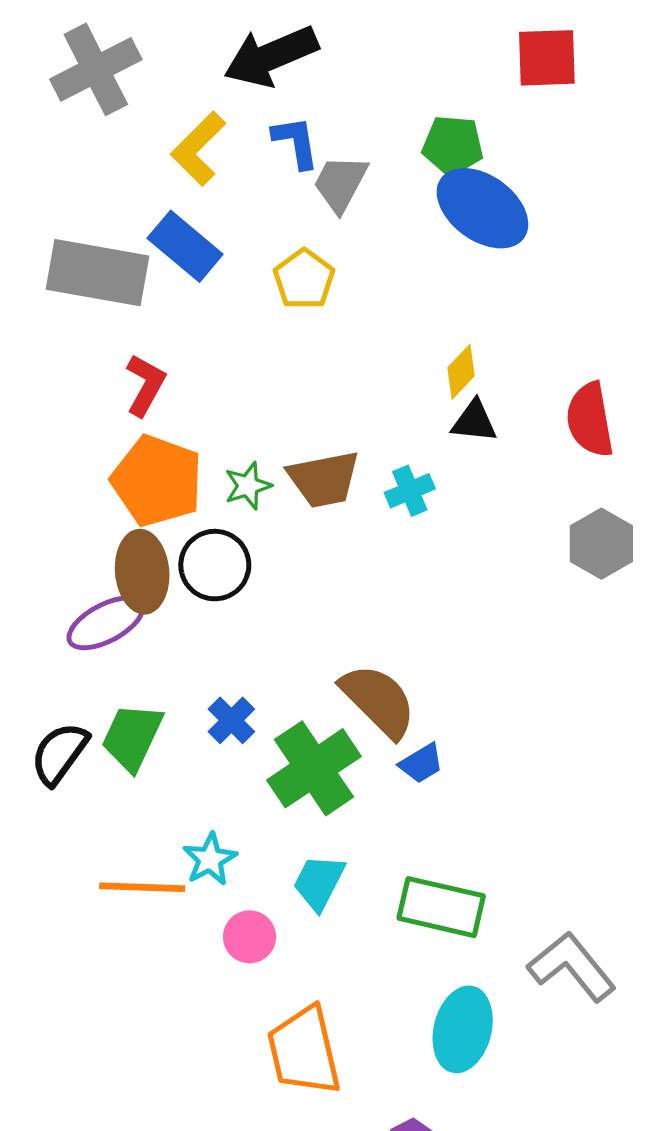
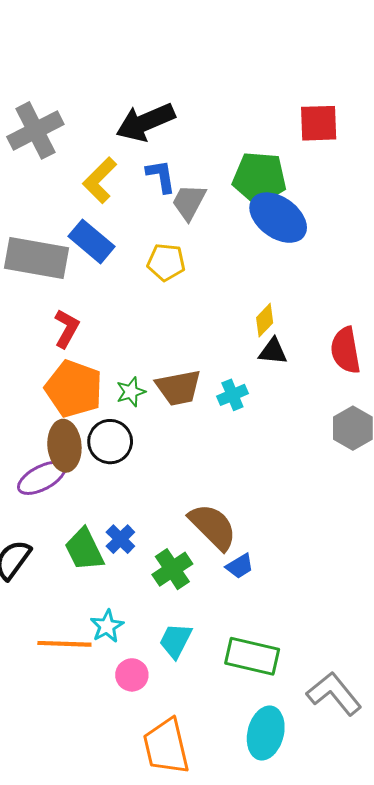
green pentagon: (453, 145) -> (259, 178), size x1.4
yellow pentagon: (304, 279) -> (166, 262), turned -30
green trapezoid: (132, 737) -> (84, 549), moved, turned -51
green cross: (314, 768) -> (172, 569), size x0.7

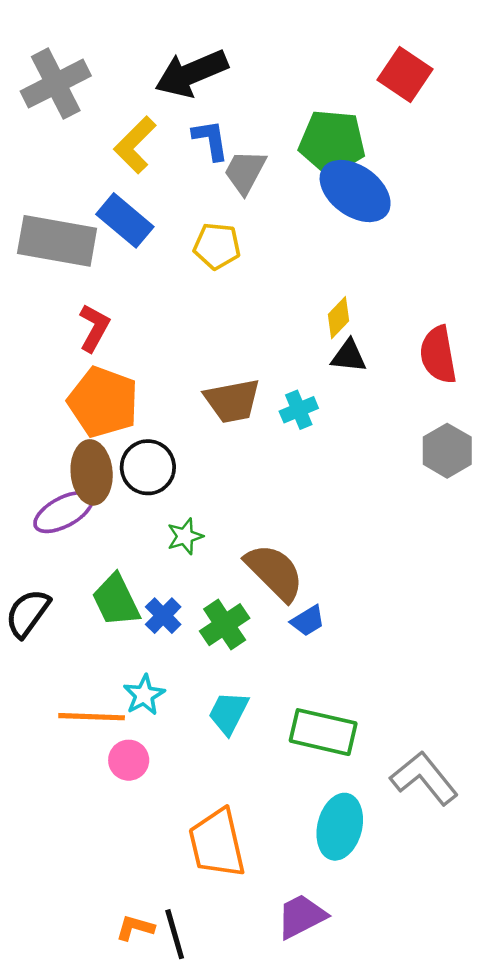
red square: (319, 123) -> (405, 75), turned 36
green star: (131, 392) -> (185, 536), moved
blue cross: (120, 539) -> (163, 616), moved
pink circle: (132, 675) -> (129, 760), moved

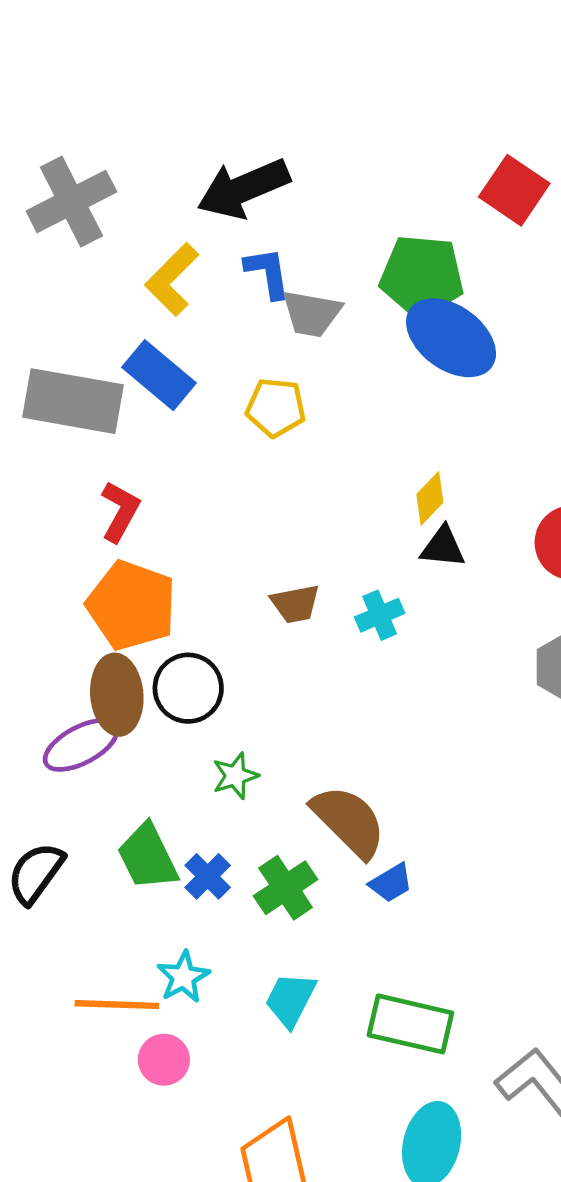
gray trapezoid: (245, 172) -> (311, 313), turned -108
brown trapezoid: (232, 401) -> (295, 604), size x0.7

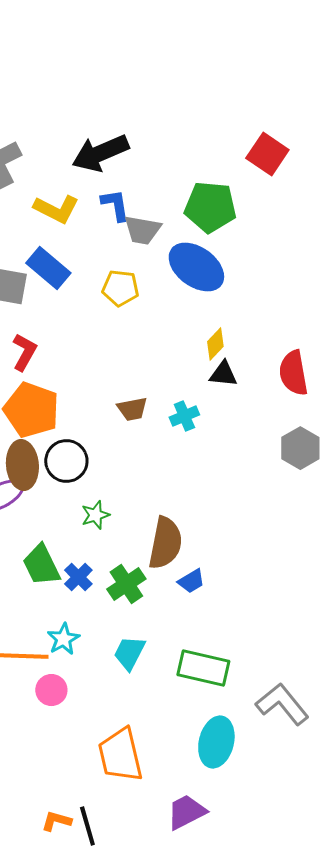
yellow L-shape: (172, 279) -> (56, 209), turned -108
blue ellipse: (451, 338) -> (196, 267), moved
brown semicircle: (349, 821) -> (165, 543), turned 56

